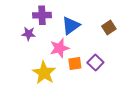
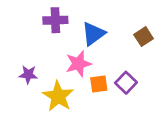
purple star: (29, 34) -> (28, 75), moved

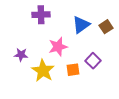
blue triangle: (93, 34) -> (81, 25), moved
orange square: (99, 84) -> (73, 70), moved

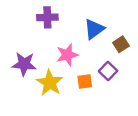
brown square: (106, 27) -> (121, 44), moved
purple star: (21, 55) -> (24, 64), size x1.5

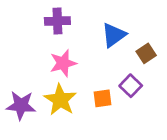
pink star: (67, 55) -> (63, 63), moved
purple star: (24, 64) -> (21, 105), moved

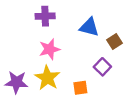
blue triangle: (114, 35) -> (89, 27), turned 50
orange square: (102, 98) -> (80, 88), moved

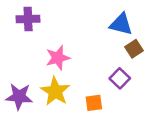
purple cross: (45, 16) -> (28, 19), moved
blue triangle: (89, 27) -> (121, 24), moved

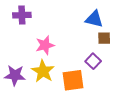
brown square: (134, 49) -> (104, 38), turned 32
orange square: (94, 103) -> (73, 80), size x1.6

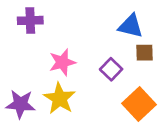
purple square: (93, 61) -> (111, 69), moved
orange square: (73, 80) -> (139, 104), moved, turned -35

